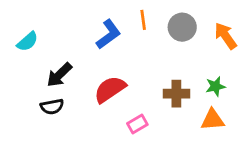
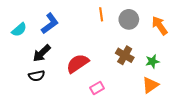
blue L-shape: (108, 34) -> (50, 23), moved
brown cross: (176, 94) -> (125, 55), moved, turned 30
orange triangle: (213, 120) -> (150, 85), turned -30

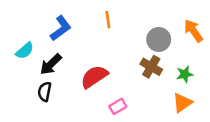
orange line: (101, 14) -> (108, 20), moved
gray circle: (129, 19) -> (159, 39), moved
cyan semicircle: (19, 30) -> (25, 51), moved
black semicircle: (37, 76) -> (45, 92), turned 112

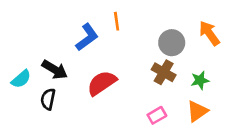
blue L-shape: (61, 28) -> (87, 37), moved
cyan semicircle: (25, 51) -> (21, 79), moved
black arrow: (51, 64) -> (55, 70), turned -105
pink rectangle: (118, 106) -> (157, 115), moved

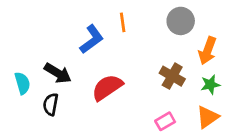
orange arrow: (209, 33) -> (207, 51), moved, turned -125
gray circle: (172, 43) -> (181, 21), moved
cyan semicircle: (21, 79) -> (22, 83), turned -65

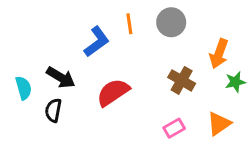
gray circle: (181, 21) -> (171, 22), moved
green star: (210, 85) -> (235, 82), moved

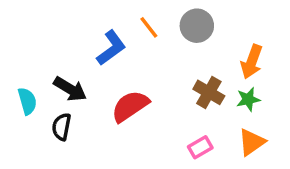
orange line: (129, 24) -> (149, 27), turned -30
green star: (235, 82) -> (248, 99), moved

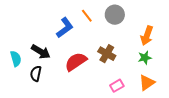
brown cross: (209, 92) -> (107, 54), moved

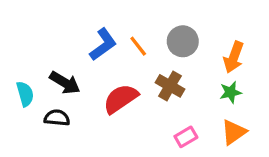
gray circle: (115, 15) -> (183, 41), moved
orange line: (87, 16) -> (138, 46), moved
black semicircle: (36, 74) -> (57, 118), turned 84

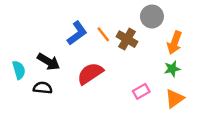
gray circle: (183, 41) -> (152, 16), moved
brown cross: (170, 86) -> (127, 39), moved
pink rectangle: (186, 137) -> (141, 91), moved

